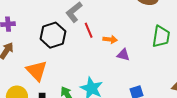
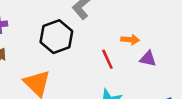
red line: (89, 30) -> (107, 59), moved

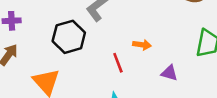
purple triangle: (148, 59) -> (169, 73), moved

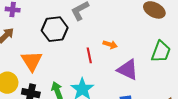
purple triangle: (169, 73) -> (128, 70), size x1.6

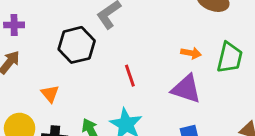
orange arrow: (110, 45) -> (191, 53), moved
orange triangle: (32, 61) -> (50, 94), size x0.6

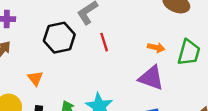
red line: (130, 76) -> (104, 42), moved

